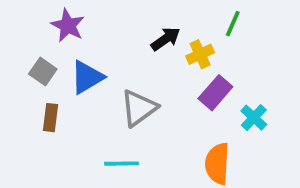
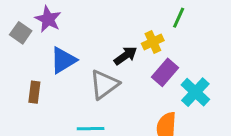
black arrow: (166, 39) -> (126, 56), moved
gray square: (43, 72) -> (21, 33), moved
cyan cross: (254, 118) -> (195, 92), size x1.4

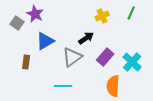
green line: (179, 18) -> (131, 13), moved
yellow cross: (153, 42) -> (102, 16), moved
purple rectangle: (165, 72) -> (105, 57), moved

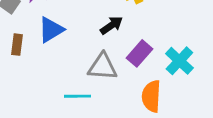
gray triangle: (72, 57) -> (103, 67), moved, turned 40
brown rectangle: (26, 62) -> (17, 45), moved

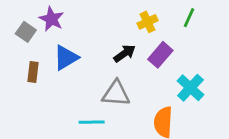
purple rectangle: (140, 53) -> (160, 55), moved

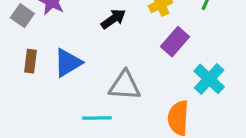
black arrow: (125, 53) -> (113, 19), moved
blue triangle: (66, 58) -> (68, 63), moved

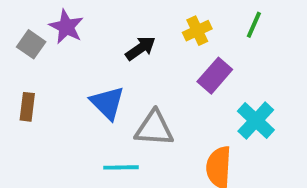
brown rectangle: (31, 61) -> (27, 107), moved
blue triangle: (68, 63) -> (107, 103), moved, turned -44

